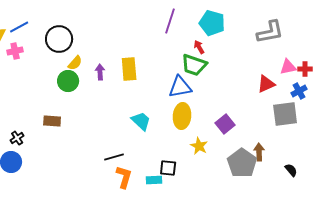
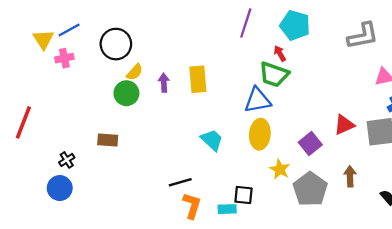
red triangle: (266, 84) -> (344, 125), moved
gray pentagon: (242, 163) -> (310, 189), moved

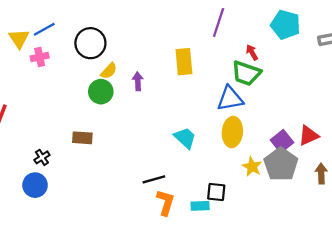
cyan pentagon: (295, 25) -> (285, 25), moved
yellow rectangle: (198, 79) -> (184, 62), moved
red triangle: (344, 125) -> (309, 135), moved
gray pentagon: (310, 189) -> (281, 164), moved

